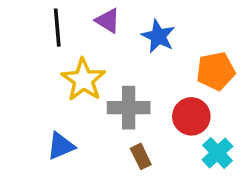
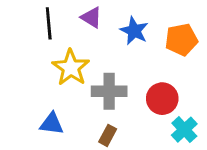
orange pentagon: (216, 71) -> (181, 40), moved
blue triangle: (61, 146) -> (52, 124), turned 30
brown rectangle: (141, 156) -> (108, 135), moved, turned 54

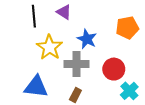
blue star: (134, 31) -> (87, 39), moved
blue triangle: (52, 124) -> (36, 87), size x1.4

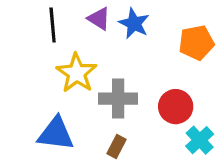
blue star: (87, 39) -> (134, 23), moved

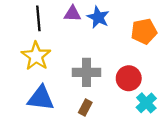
purple triangle: (99, 19) -> (72, 14), turned -30
yellow star: (77, 73) -> (36, 56), moved

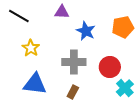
blue star: (98, 17) -> (86, 31), moved
black line: (38, 18) -> (19, 16), moved, turned -55
yellow star: (36, 56) -> (31, 48), size x0.7

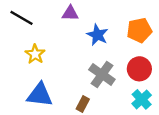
gray cross: (74, 62) -> (102, 75), moved, turned 35
red circle: (110, 67) -> (139, 69), moved

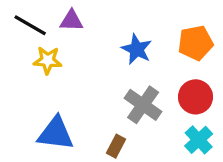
purple triangle: (70, 13) -> (71, 21), moved
yellow star: (35, 54) -> (48, 60), moved, turned -30

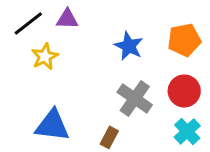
black line: (30, 25) -> (28, 24), turned -68
yellow star: (48, 60) -> (45, 57), turned -30

